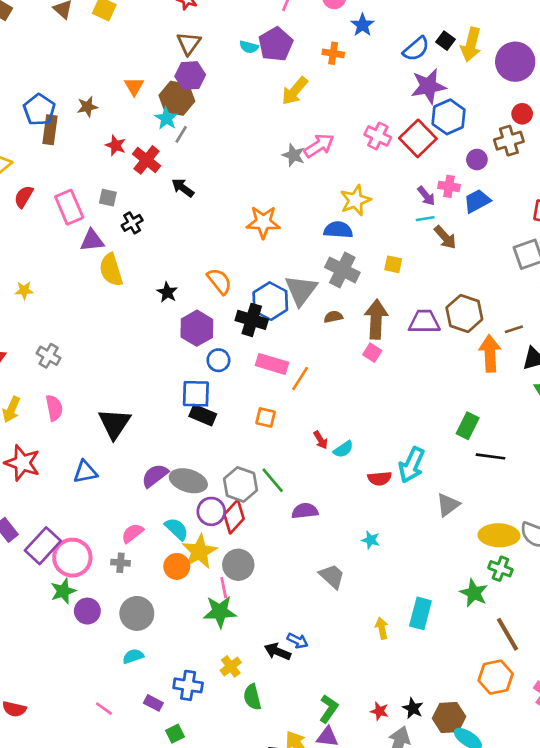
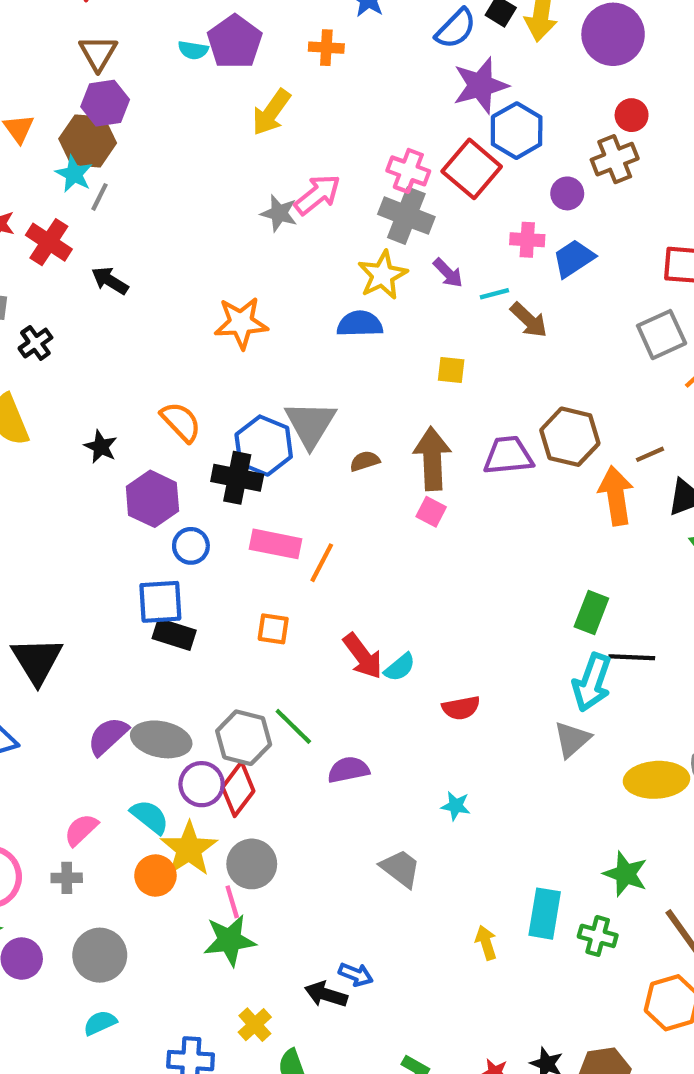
purple arrow: (426, 196) -> (448, 273), moved
gray cross: (342, 270) -> (406, 216), moved
red arrow: (321, 440) -> (363, 656), size x1.6
cyan arrow: (412, 465) -> (592, 682), moved
green cross: (500, 569) -> (598, 936), moved

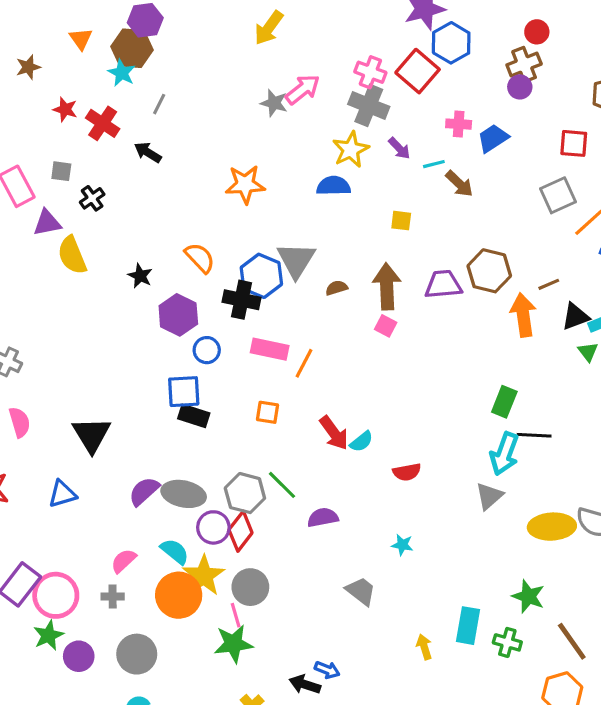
purple circle: (567, 193) -> (520, 87), moved
gray line: (100, 197) -> (159, 104), moved
orange circle: (155, 876) -> (179, 595), size x1.5

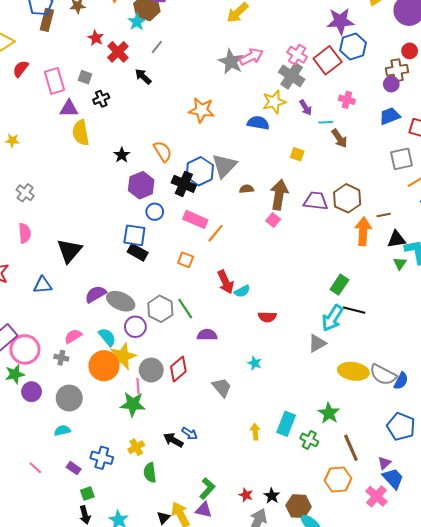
gray star: (274, 103) -> (231, 62), size x1.4
blue trapezoid: (493, 138) -> (390, 116), moved
red diamond: (241, 531) -> (178, 369), moved

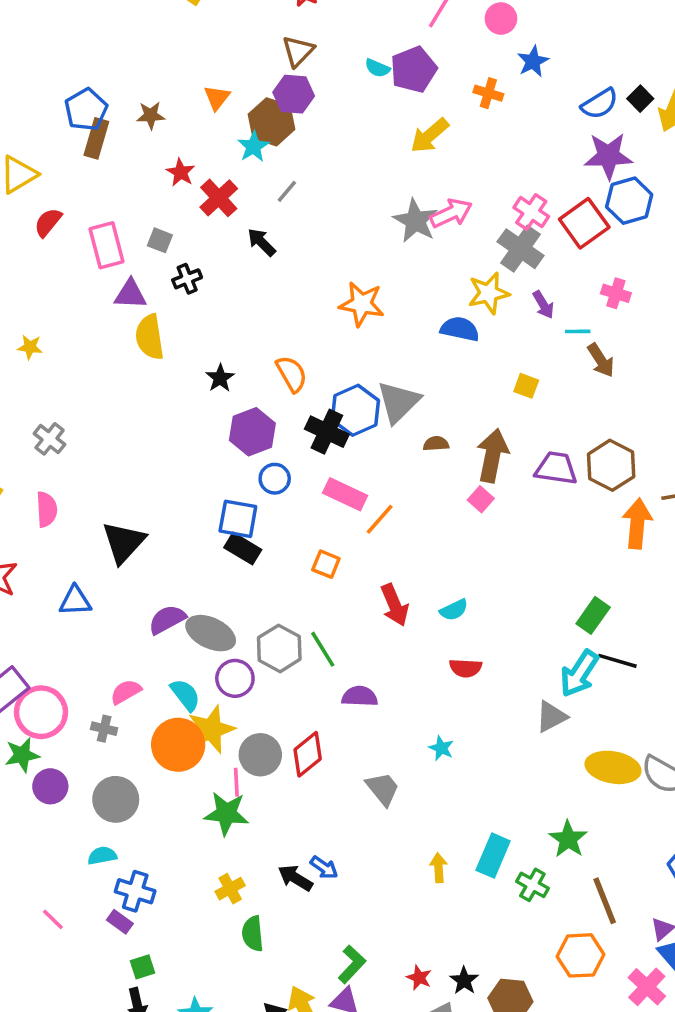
cyan semicircle: (242, 291) -> (454, 610), moved
blue cross: (102, 458) -> (135, 891), moved

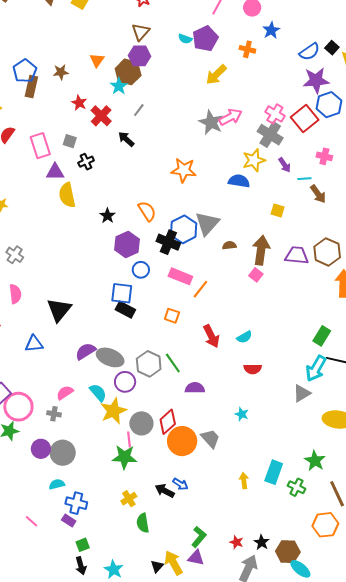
orange circle: (178, 745) -> (182, 441), moved
purple circle: (50, 786) -> (41, 449), moved

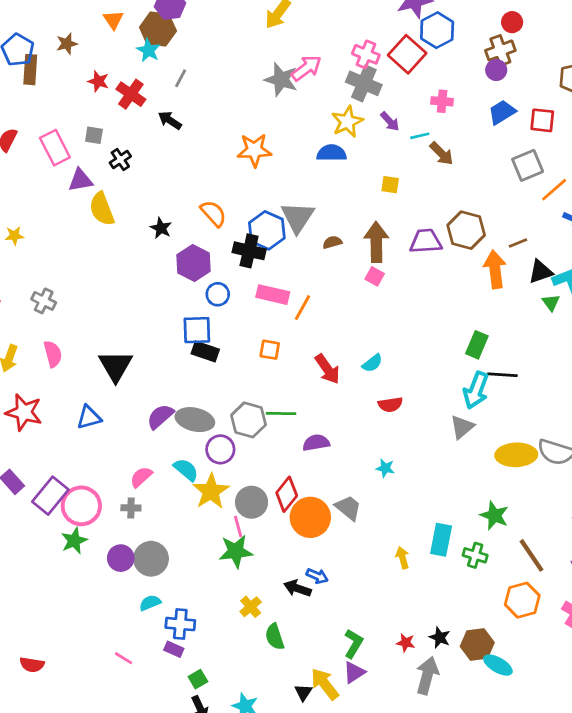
green line: (173, 363) -> (281, 414), turned -45
purple triangle: (196, 558) -> (354, 672), turned -36

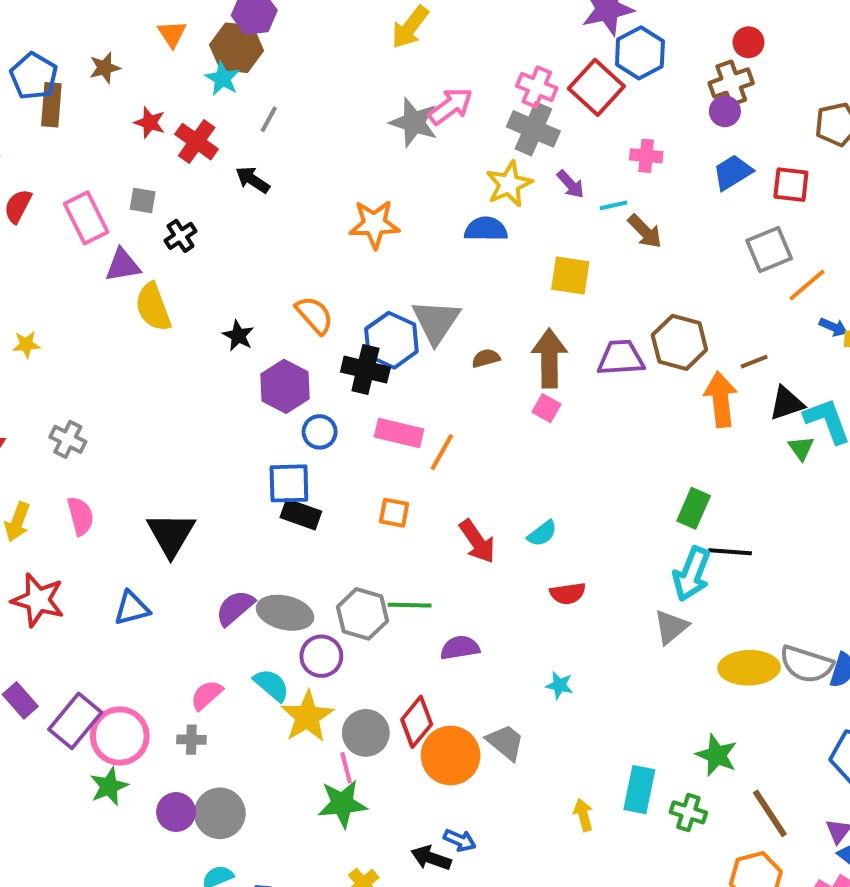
yellow square: (390, 185) -> (570, 276), size x1.5

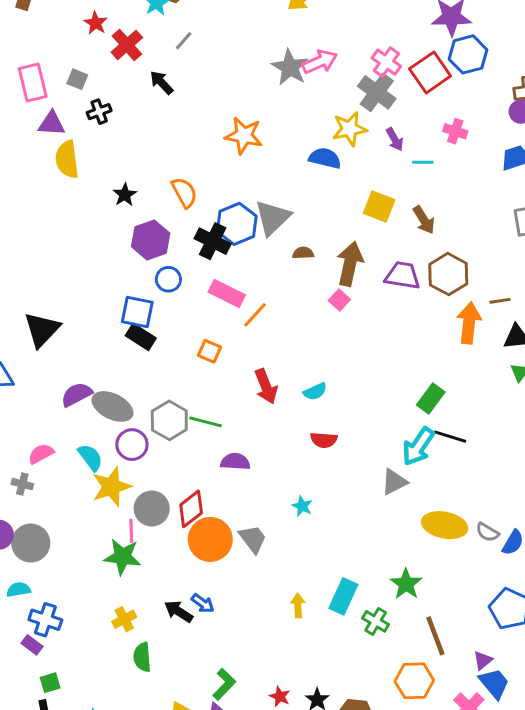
brown arrow: (645, 231) -> (424, 220), moved
gray semicircle: (806, 664) -> (487, 532), size x0.6

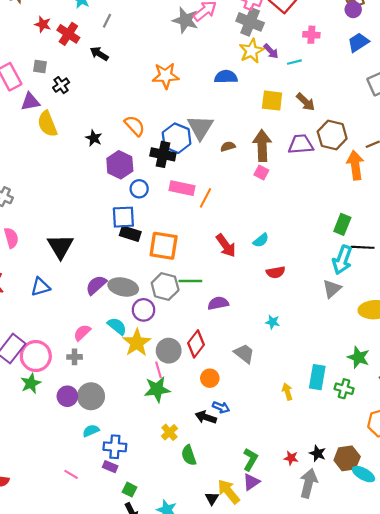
yellow star: (349, 129) -> (252, 51), moved
orange square: (210, 351) -> (164, 246), moved, size x1.8
orange circle: (210, 539) -> (210, 378), moved, size x0.6
green square: (50, 683) -> (129, 490), turned -32

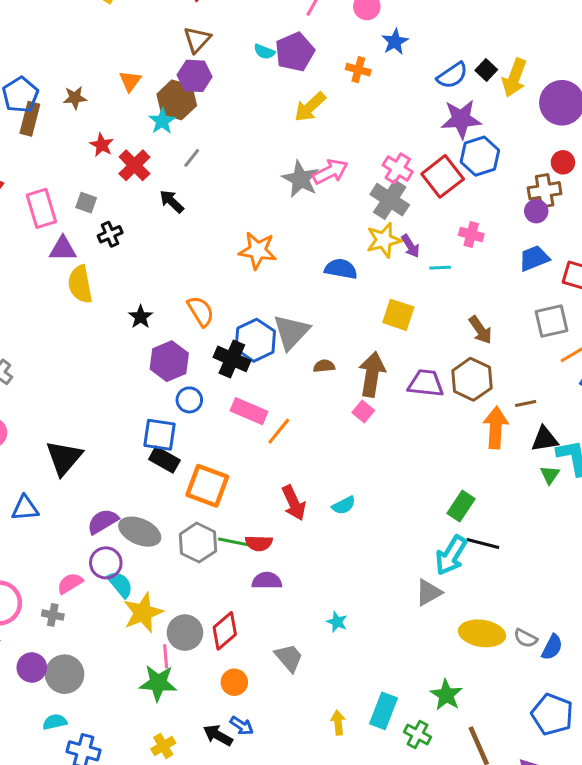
brown arrow: (306, 102) -> (480, 330), moved
red semicircle: (276, 272) -> (259, 543), moved
purple circle: (144, 310) -> (106, 563), moved

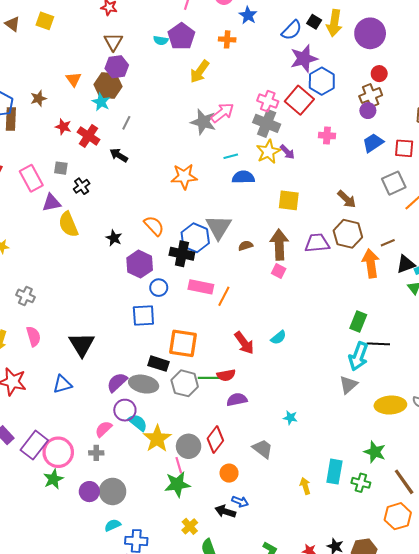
cyan line: (440, 268) -> (231, 156), moved
black rectangle: (164, 460) -> (159, 364), moved

